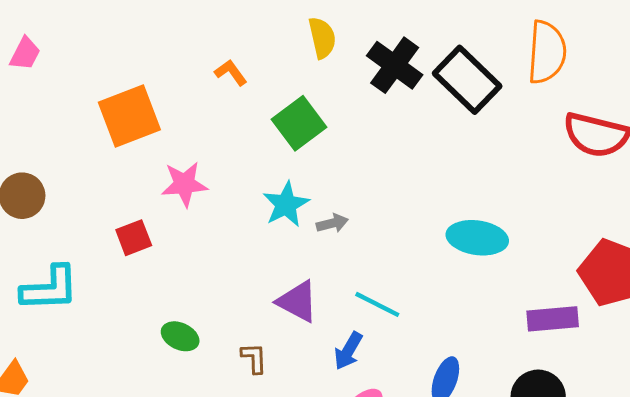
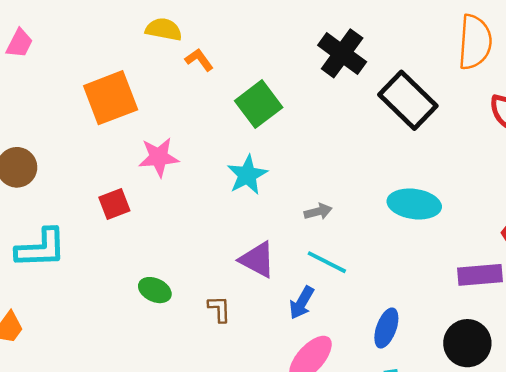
yellow semicircle: (322, 38) -> (164, 29), moved, turned -66
black rectangle: (467, 80) -> (408, 100), moved
gray arrow: (332, 223) -> (318, 212), moved

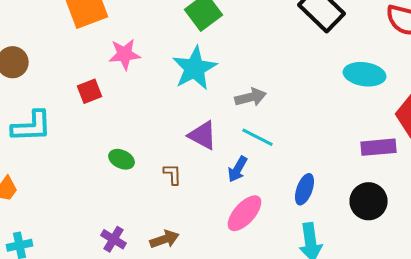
cyan star: (247, 175) -> (195, 68), size x1.4
cyan ellipse: (414, 204) -> (365, 74), moved
gray arrow: (318, 212) -> (251, 97), size x1.4

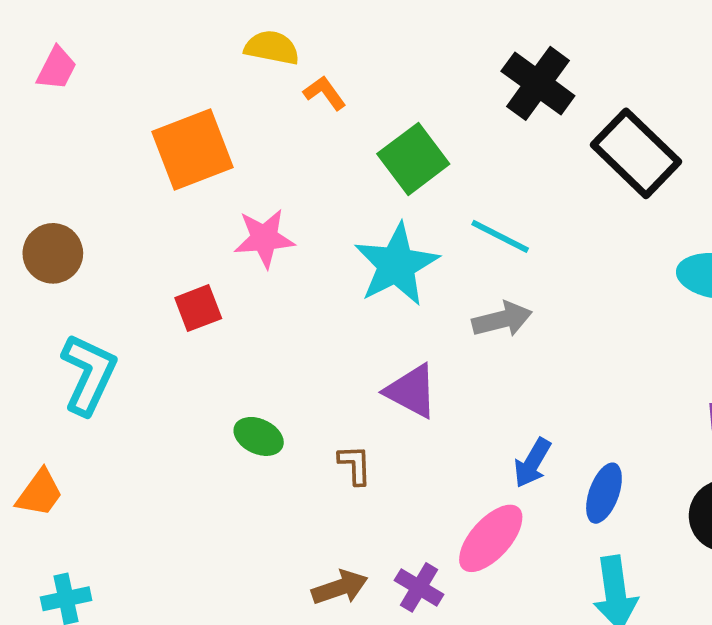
cyan L-shape: (32, 126) -> (89, 374), turned -63
cyan line: (258, 137) -> (500, 236), moved
blue arrow: (238, 169) -> (532, 463), moved
purple cross: (114, 239) -> (419, 587), moved

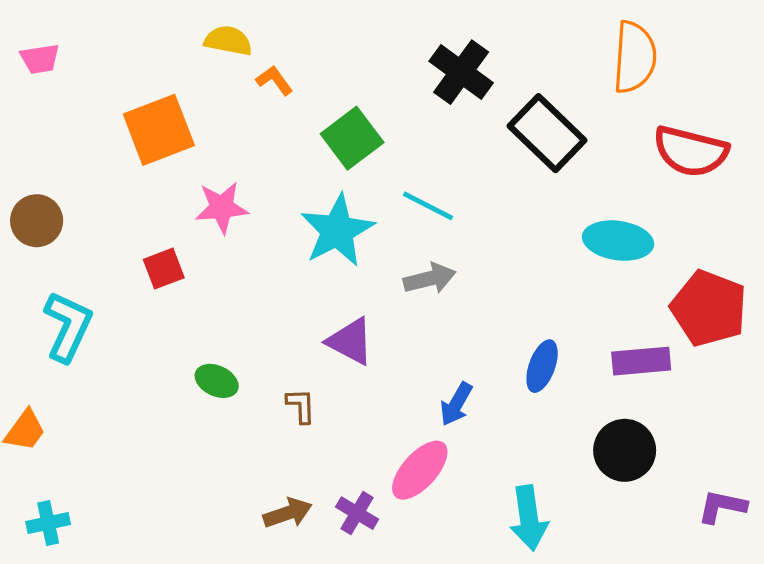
pink trapezoid: (57, 68) -> (40, 59), turned 54
blue ellipse: (604, 493) -> (542, 366), moved

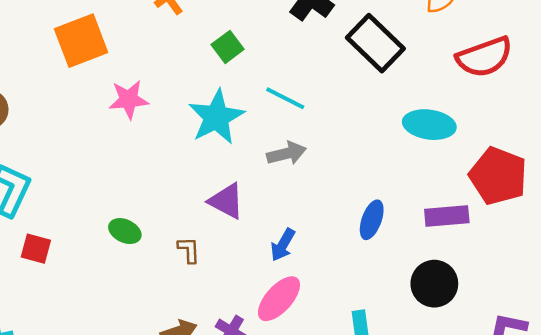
green square: (352, 138) -> (228, 47), size x0.7
red semicircle: (691, 151) -> (484, 57), turned -34
red square: (164, 269) -> (36, 249), moved, turned 36
blue arrow: (456, 404) -> (283, 245), moved

